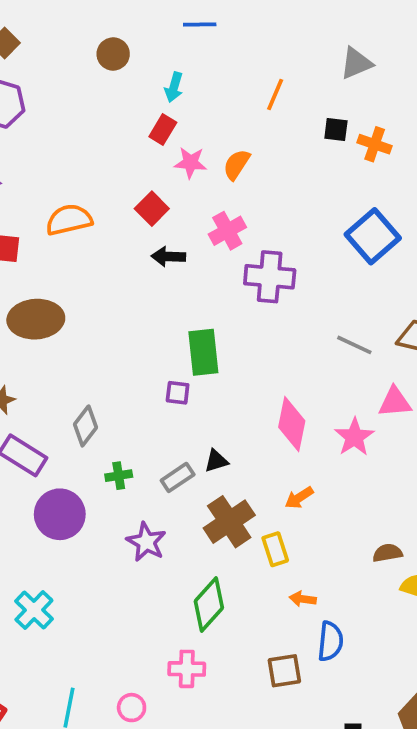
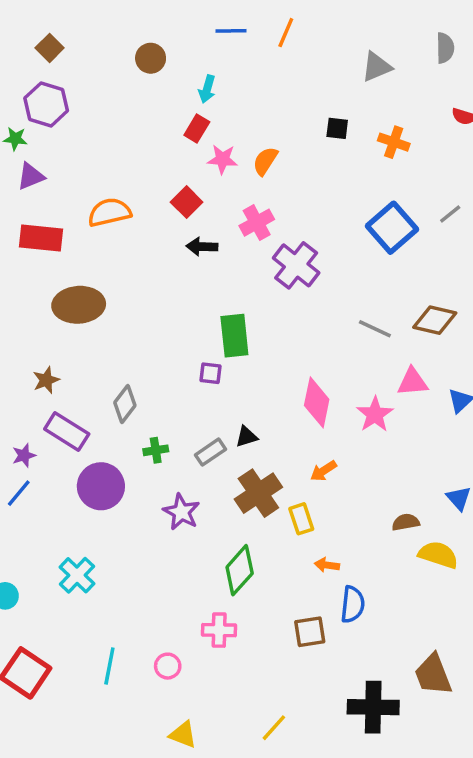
orange line: (275, 95) -> (286, 33), moved
black square: (336, 129) -> (337, 128), moved
purple cross: (270, 277) -> (296, 265), turned 33

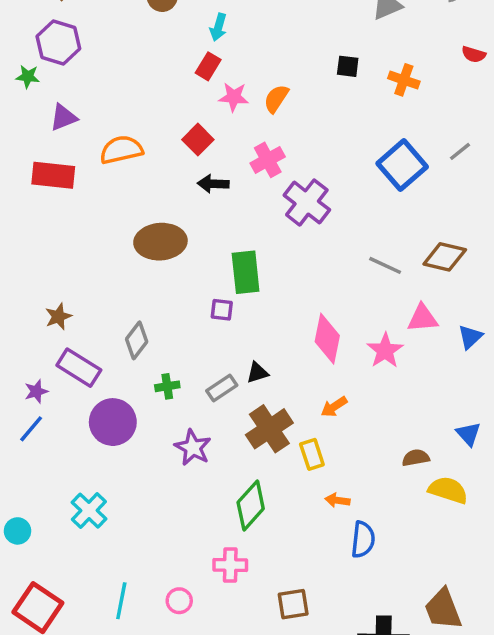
purple triangle: (31, 176) -> (63, 117), moved
brown ellipse: (79, 305) -> (160, 242), moved
brown square: (310, 632) -> (293, 604), moved

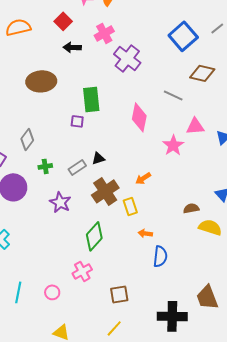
brown diamond: (445, 257) -> (202, 73), moved
pink diamond: (327, 339) -> (139, 117), moved
pink cross: (230, 565) -> (82, 271), turned -30

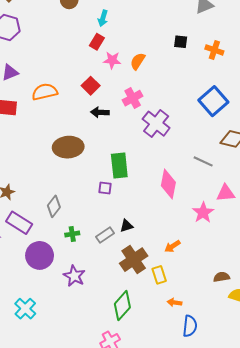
purple star: (60, 202) -> (74, 276), moved

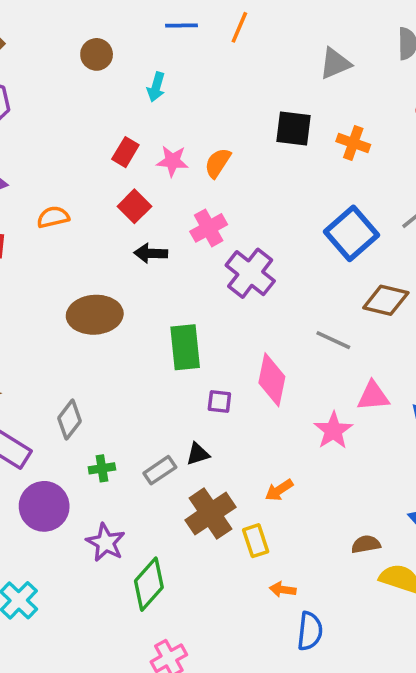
red rectangle: (97, 42) -> (125, 152), moved
black square: (181, 42) -> (294, 129), size x1.5
orange semicircle: (45, 92) -> (53, 217), size x0.7
purple square: (105, 188) -> (219, 402), moved
green diamond: (122, 306) -> (149, 584), moved

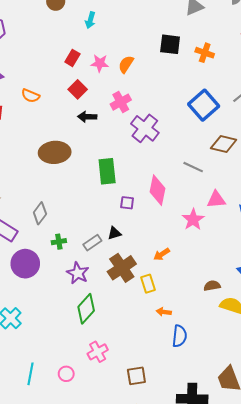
orange semicircle: (53, 217) -> (30, 96), turned -144
purple star: (106, 543) -> (78, 273), moved

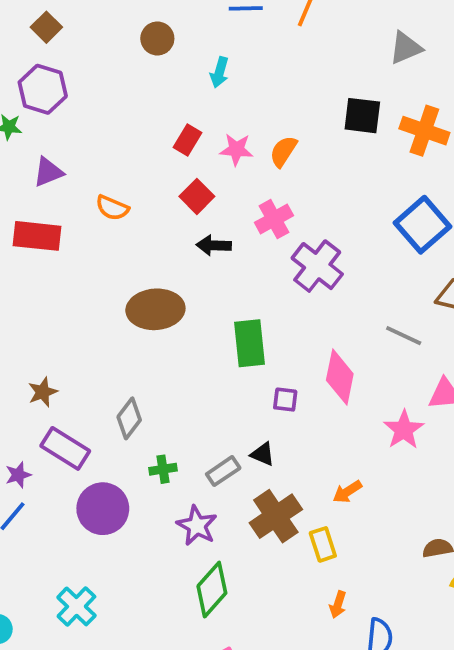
orange cross: (205, 53) -> (424, 131), size x1.4
black triangle: (114, 233) -> (263, 454), turned 40
orange arrow: (164, 312) -> (338, 605), moved, turned -80

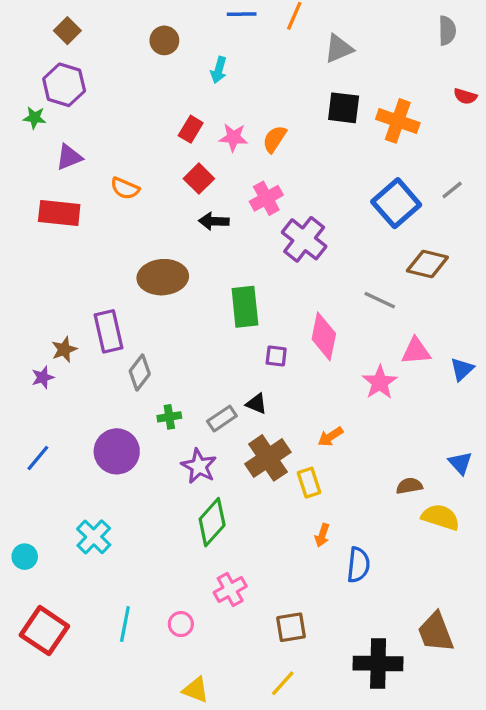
gray triangle: (406, 48) -> (339, 49), moved
purple rectangle: (65, 448) -> (108, 331), moved, turned 45
purple star: (18, 475) -> (43, 377), moved

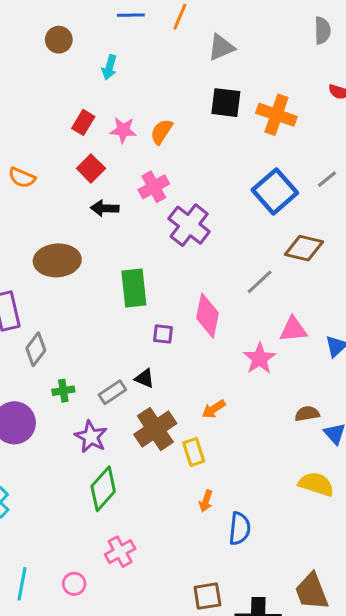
gray line: (380, 300) -> (260, 282), turned -68
brown semicircle: (409, 486) -> (307, 414), moved
brown square: (291, 627) -> (207, 596), moved

